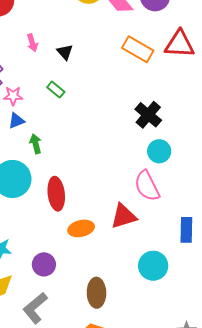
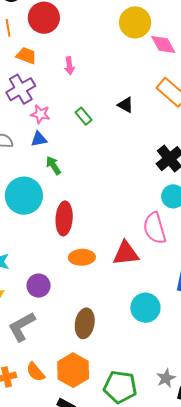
black triangle: (65, 52) -> (126, 105), moved, turned -30
green arrow: (36, 144) -> (53, 165), turned -30

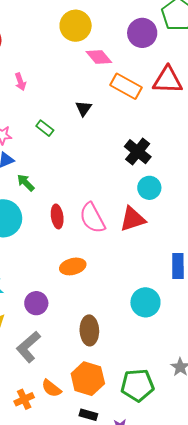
pink diamond: (163, 45) -> (99, 57), moved
black triangle: (126, 105) -> (83, 108), turned 48
red ellipse: (64, 218) -> (57, 216), moved, size x0.7
pink semicircle: (155, 228) -> (92, 218), moved
red triangle: (126, 253) -> (133, 219), moved

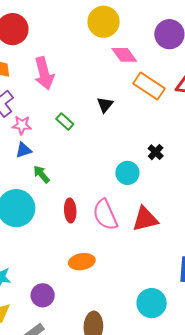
pink arrow: (20, 82) -> (44, 73), size x1.8
black cross: (138, 152) -> (156, 152), size x0.6
cyan circle: (149, 188) -> (127, 173), moved

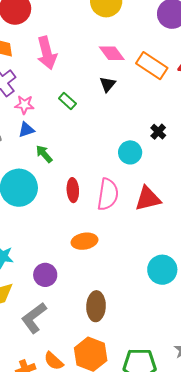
pink diamond: (124, 55) -> (112, 53), moved
pink semicircle: (105, 215) -> (108, 194), turned -148
cyan circle: (152, 303) -> (162, 270), moved

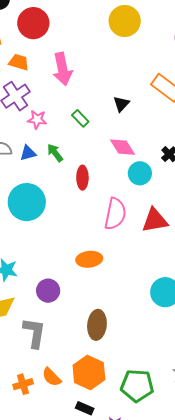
pink diamond: (112, 53) -> (123, 147), moved
blue triangle: (26, 130) -> (28, 153), moved
green arrow: (44, 154) -> (55, 153), moved
red ellipse: (73, 190) -> (82, 178), moved
gray L-shape: (34, 318) -> (34, 333), turned 132

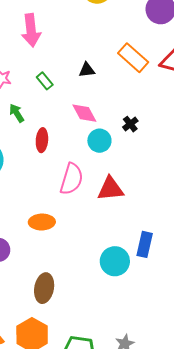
black triangle: (121, 104) -> (87, 70), turned 36

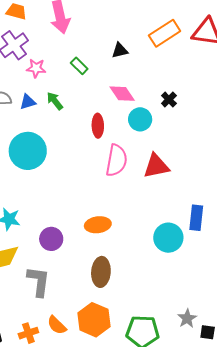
orange rectangle: (133, 58) -> (165, 33), turned -68
red ellipse: (42, 140) -> (98, 126), moved
orange ellipse: (42, 222) -> (98, 225), moved

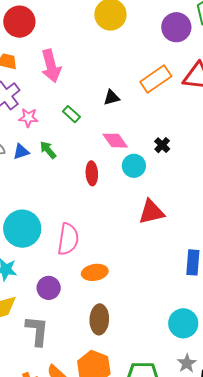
cyan circle: (28, 151) -> (22, 229), moved
pink semicircle: (116, 160) -> (68, 239), moved
cyan circle: (168, 238) -> (183, 323), moved

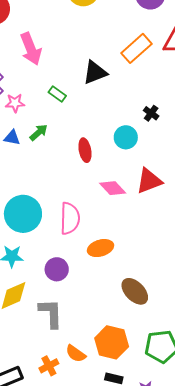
black triangle: (112, 98) -> (95, 72), size x1.5
pink diamond: (115, 141) -> (113, 188), moved
green arrow: (48, 150) -> (39, 132), turned 96
blue triangle: (21, 152) -> (12, 138), turned 36
brown ellipse: (99, 319) -> (135, 291), moved, turned -40

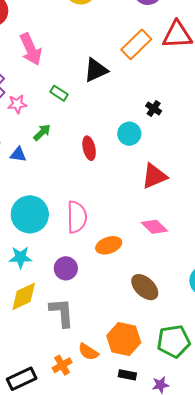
blue triangle: (12, 138) -> (18, 154), moved
pink diamond: (113, 188) -> (154, 227), moved

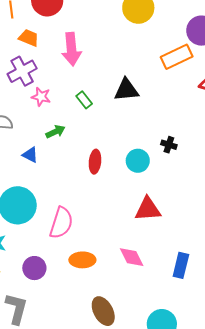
orange rectangle: (136, 44) -> (177, 57), moved
black cross: (154, 108) -> (169, 145), turned -35
blue triangle: (18, 154) -> (30, 155), moved

